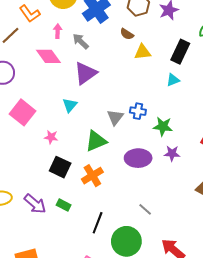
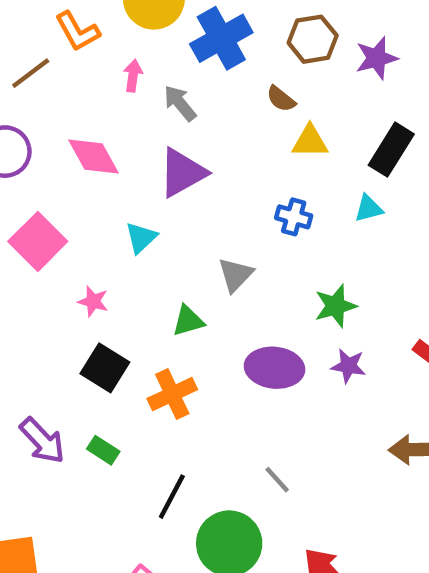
pink diamond: (48, 56) -> (93, 156), moved
blue cross: (138, 111) -> (294, 217), moved
green star: (163, 126) -> (335, 306), turned -30
green triangle: (96, 141) -> (188, 321), size x0.7

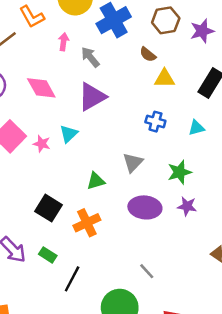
cyan triangle: (369, 208) -> (196, 128), moved
gray triangle: (236, 275) -> (133, 163), moved
pink star: (93, 301) -> (42, 144), moved
black line: (172, 497) -> (72, 279), moved

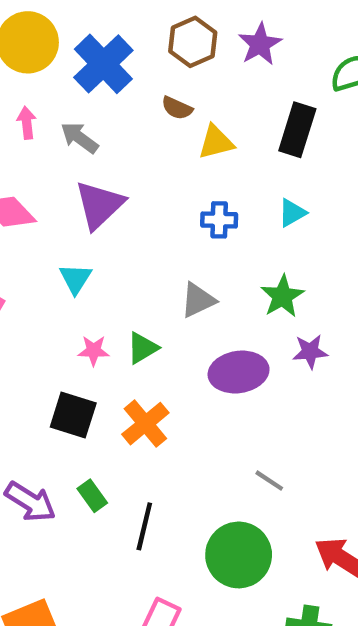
pink star: (42, 144) -> (94, 351), moved
gray triangle: (133, 163) -> (198, 300), turned 35
green rectangle: (48, 255) -> (92, 496), turned 36

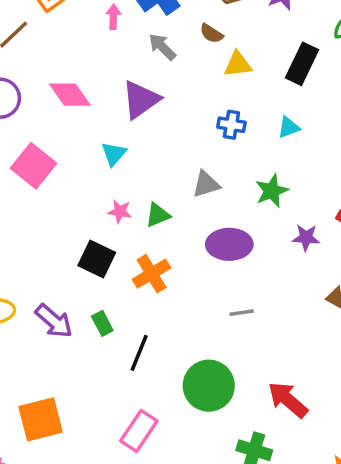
pink arrow: (27, 123) -> (113, 17), moved
gray arrow: (79, 138) -> (162, 47), moved
purple star: (310, 352) -> (306, 238), moved
gray line: (269, 481) -> (242, 313), moved, turned -50

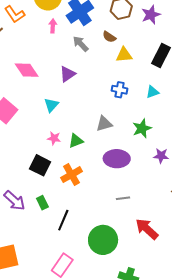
purple triangle: (141, 100) -> (67, 74), size x0.7
red arrow: (288, 400) -> (147, 229), moved

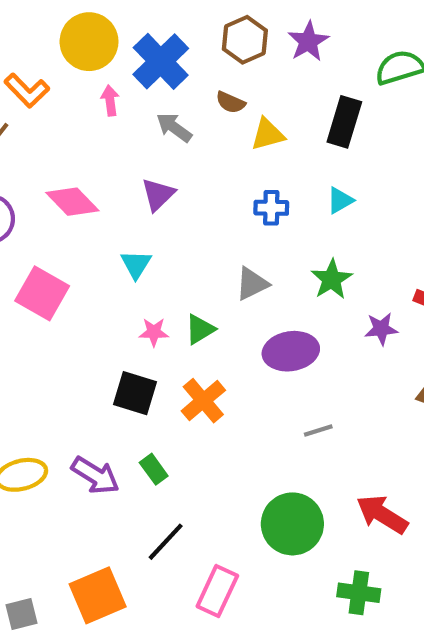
black line: (63, 220) -> (166, 542), moved, turned 30
red arrow: (147, 229) -> (382, 514), moved

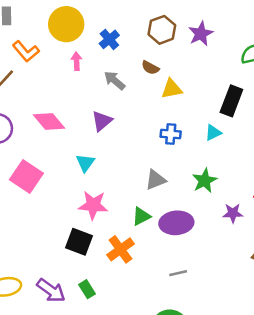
blue cross: (161, 61) -> (109, 39), size x0.6
black rectangle: (344, 122) -> (231, 101), moved
green triangle: (200, 329) -> (141, 216), moved
pink star: (154, 332) -> (93, 205), size x1.6
gray line: (318, 430) -> (178, 273), moved

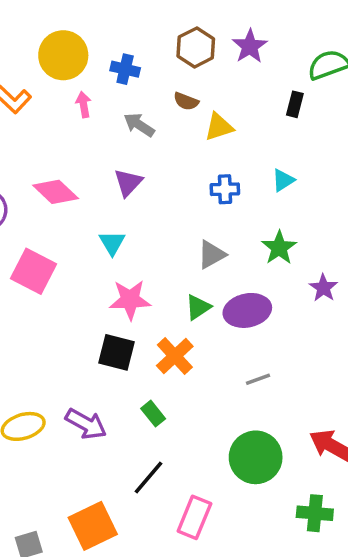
blue cross: (109, 39) -> (125, 69), turned -30
black rectangle: (231, 101) -> (295, 104), moved, size x0.6
purple star: (233, 213) -> (323, 288), turned -30
green rectangle: (87, 289) -> (153, 414), moved

